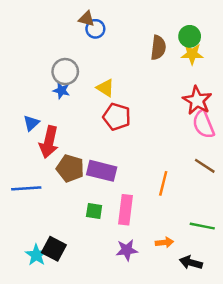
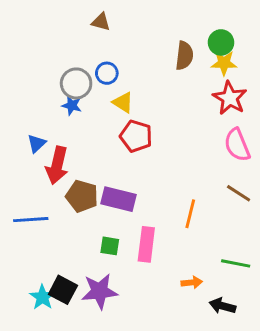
blue circle: (95, 29) -> (107, 73), moved
red star: (197, 100) -> (230, 98), moved
purple star: (127, 250) -> (99, 291), moved, size x1.4

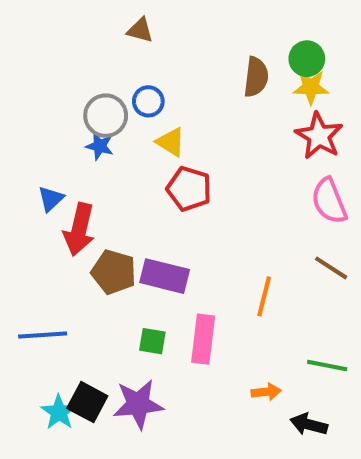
blue line: (31, 220) -> (43, 335), moved

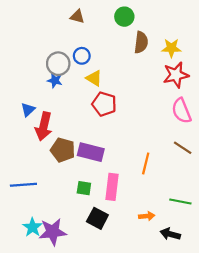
green circle: (307, 59) -> (124, 17), moved
red star: (319, 136) -> (176, 75), turned 30
black square: (87, 402) -> (97, 218), moved
purple star: (138, 404) -> (53, 232), moved

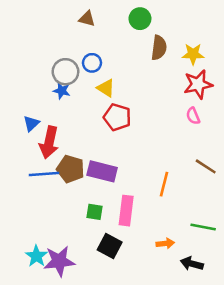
pink semicircle: (181, 111) -> (193, 116), moved, size x0.6
blue line: (23, 185) -> (44, 174), moved

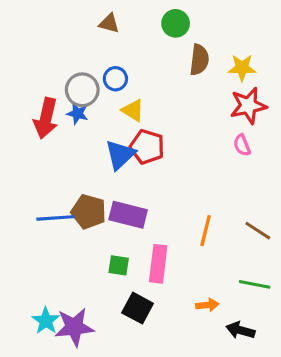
blue triangle: (31, 123) -> (120, 155), moved, size x1.5
red arrow: (49, 142) -> (46, 118), moved
brown line: (206, 166) -> (258, 231), moved

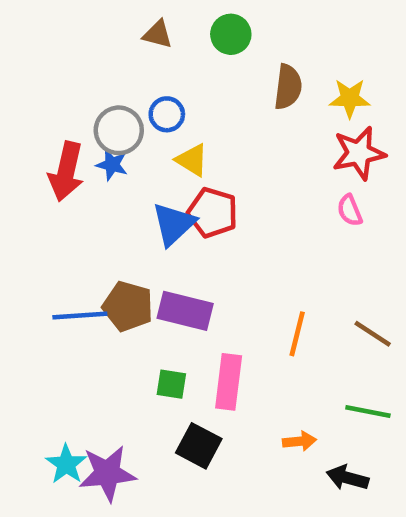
green circle: (176, 23) -> (231, 34), moved

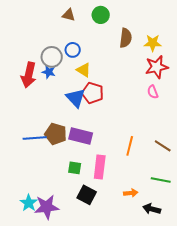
blue triangle: (174, 224) -> (76, 98), turned -30

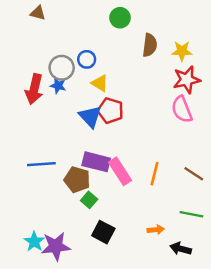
brown triangle: (69, 15) -> (38, 13), moved
pink semicircle: (153, 92) -> (182, 109), size x1.6
brown pentagon: (56, 134) -> (77, 180), moved
pink rectangle: (100, 167) -> (120, 171), moved, turned -40
green square: (75, 168) -> (89, 200), turned 32

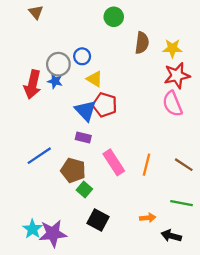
brown triangle: (38, 13) -> (36, 12), turned 35
purple rectangle: (96, 162) -> (83, 138), moved, size x0.6
blue line: (41, 164) -> (39, 156), turned -30

